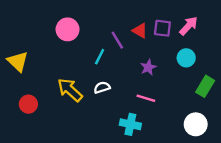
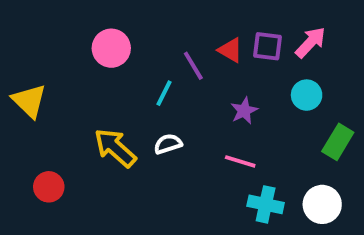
red circle: (28, 104) -> (49, 187), moved
cyan cross: (130, 124) -> (266, 204), moved

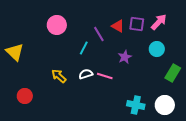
yellow arrow: (115, 148) -> (59, 76), size x0.7
pink line: (240, 161) -> (105, 76), moved

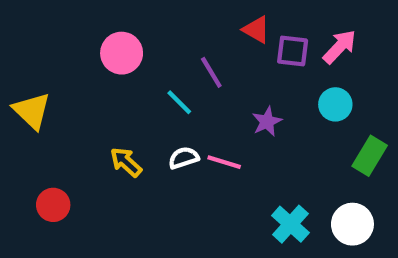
red triangle: (118, 26) -> (256, 30), moved
cyan line: (84, 48) -> (179, 102), turned -72
cyan cross: (136, 105) -> (290, 224), turned 30

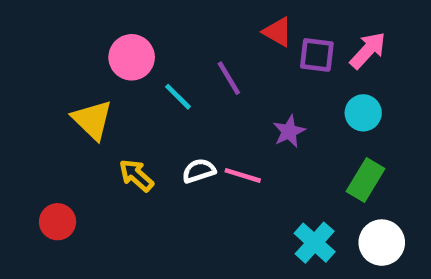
cyan line: (179, 102) -> (178, 97), moved
yellow triangle: (32, 111) -> (92, 120), moved
green rectangle: (370, 156) -> (366, 180), moved

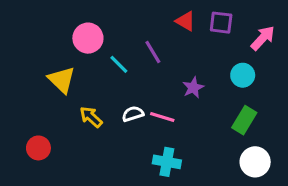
pink arrow: (368, 50) -> (263, 38), moved
purple square: (317, 55) -> (221, 23), moved
cyan cross: (315, 243) -> (167, 162), moved, turned -32

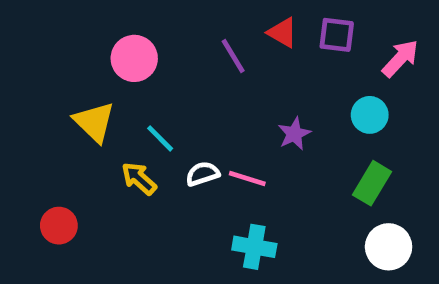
purple line: (153, 52) -> (233, 56), moved
cyan line: (119, 64) -> (160, 138), moved

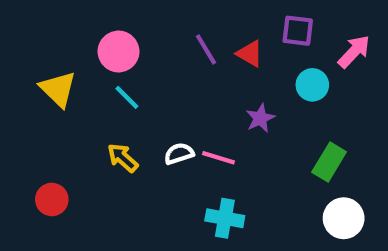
red triangle: (283, 33) -> (250, 54), moved
cyan circle: (370, 115) -> (312, 85), moved
yellow triangle: (94, 122) -> (58, 89), moved
cyan line: (160, 138) -> (127, 97), moved

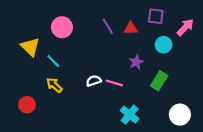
red triangle: (250, 54) -> (131, 28), turned -32
cyan line: (127, 97) -> (53, 61), moved
yellow arrow: (123, 158) -> (54, 85), moved
green rectangle: (329, 162) -> (159, 81), moved
cyan cross: (225, 218) -> (130, 115), moved, turned 30

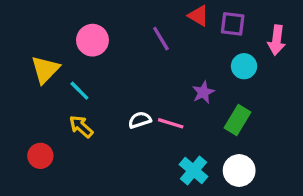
pink arrow: (185, 27) -> (277, 40), turned 144
red triangle: (131, 28) -> (198, 16), moved, turned 32
yellow triangle: (30, 47) -> (45, 69), turned 30
white circle: (180, 115) -> (239, 171), moved

